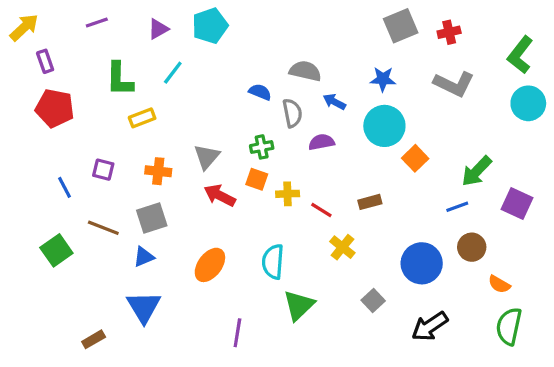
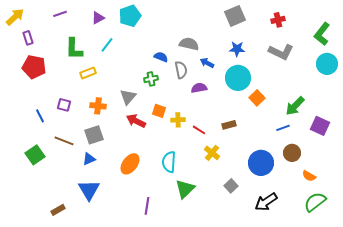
gray square: (401, 26) -> (235, 16), moved
green cross: (262, 147) -> (151, 79), moved
green semicircle: (509, 326) -> (315, 202), turned 40

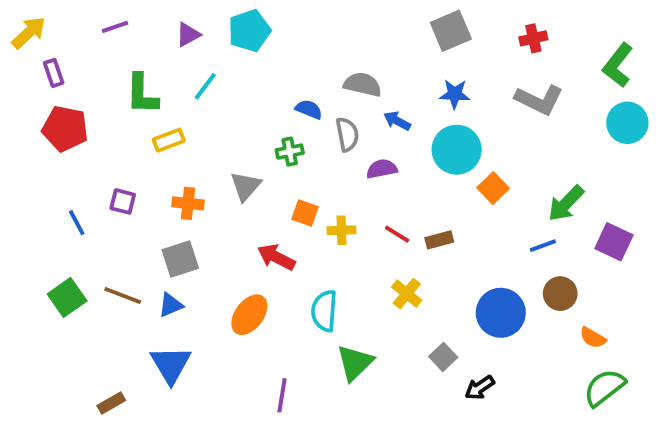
red arrow: (136, 121) -> (276, 257), moved
red line: (199, 130) -> (397, 234), moved
brown line: (64, 141) -> (123, 296), moved
black arrow: (266, 202) -> (480, 388), moved, size x0.7

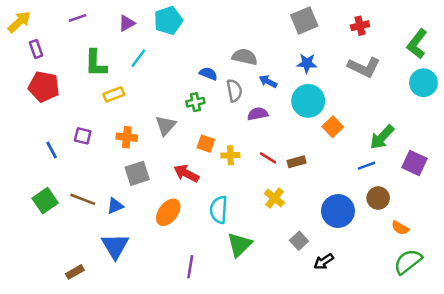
gray square: (180, 259) -> (137, 173), moved

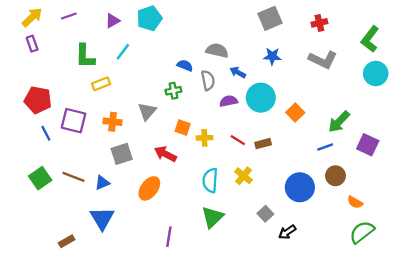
yellow arrow: (19, 22) -> (32, 17), moved
red pentagon: (44, 87) -> (38, 100), moved
cyan circle: (308, 101) -> (261, 98), moved
purple square: (83, 136) -> (73, 121), size x1.6
cyan semicircle: (219, 210) -> (210, 180), moved

